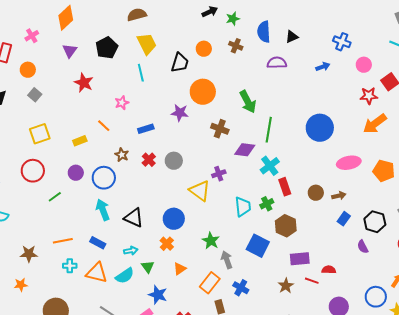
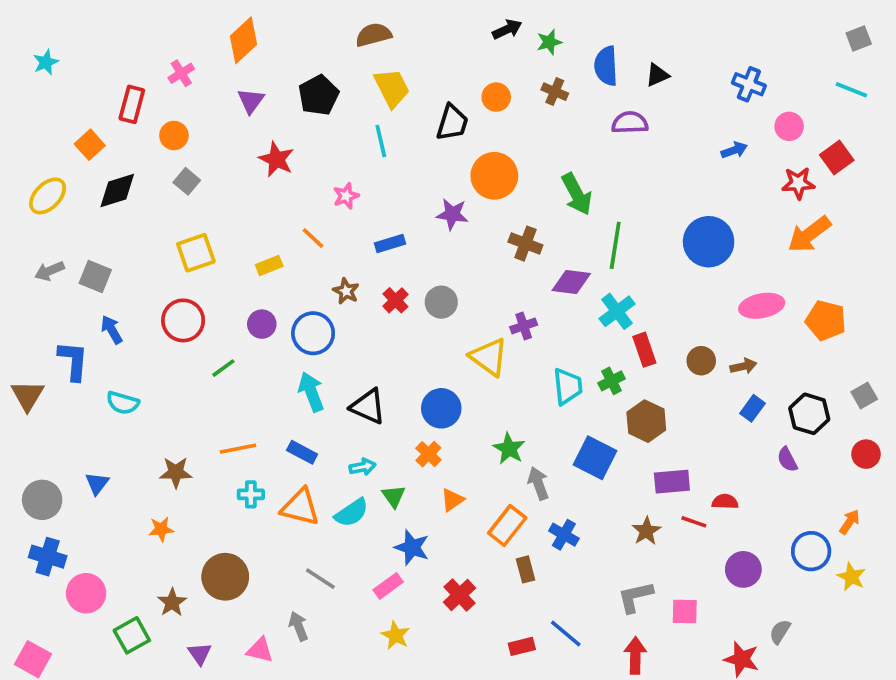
blue arrow: (323, 67) -> (734, 150), moved

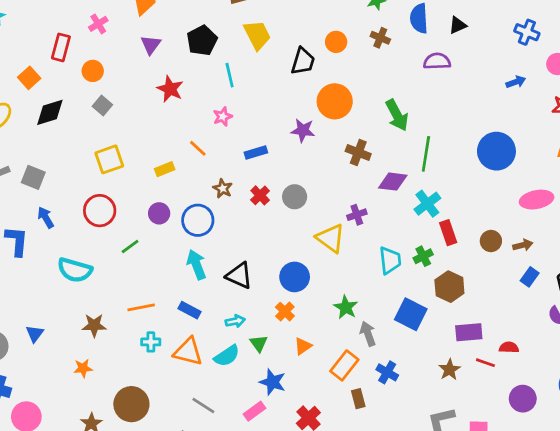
cyan line: (381, 141) -> (230, 75), moved
cyan semicircle: (123, 403) -> (75, 270), moved, size x1.4

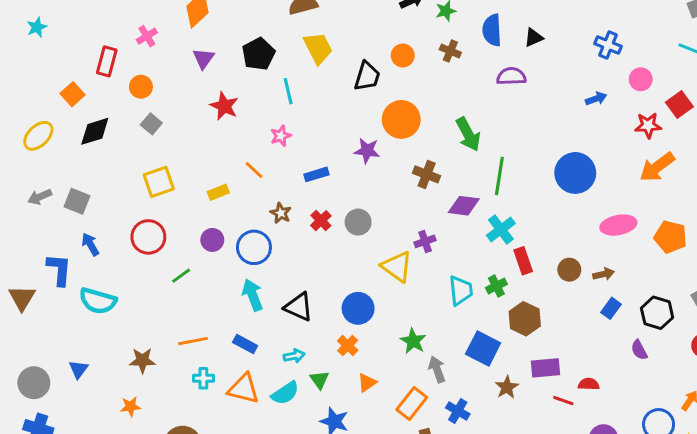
cyan semicircle: (75, 270) -> (98, 301), moved
brown star: (449, 370) -> (507, 387), moved

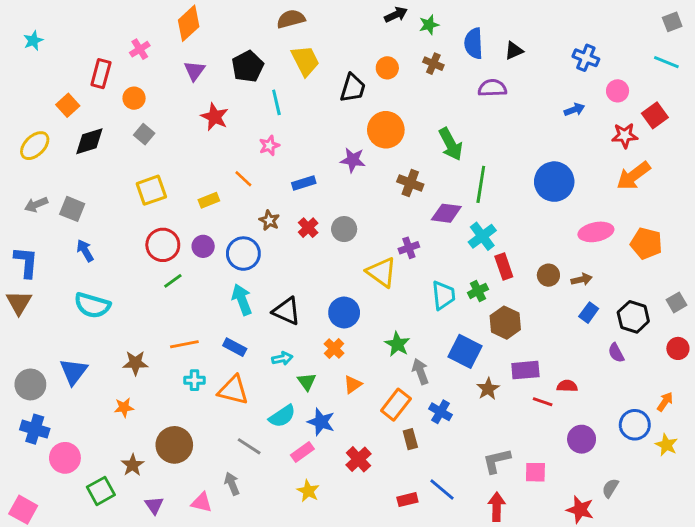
red circle: (148, 237) -> (163, 245), moved
blue L-shape: (59, 270) -> (26, 262), moved
blue triangle: (78, 369) -> (74, 372), size x1.5
cyan semicircle: (285, 393) -> (282, 416), moved

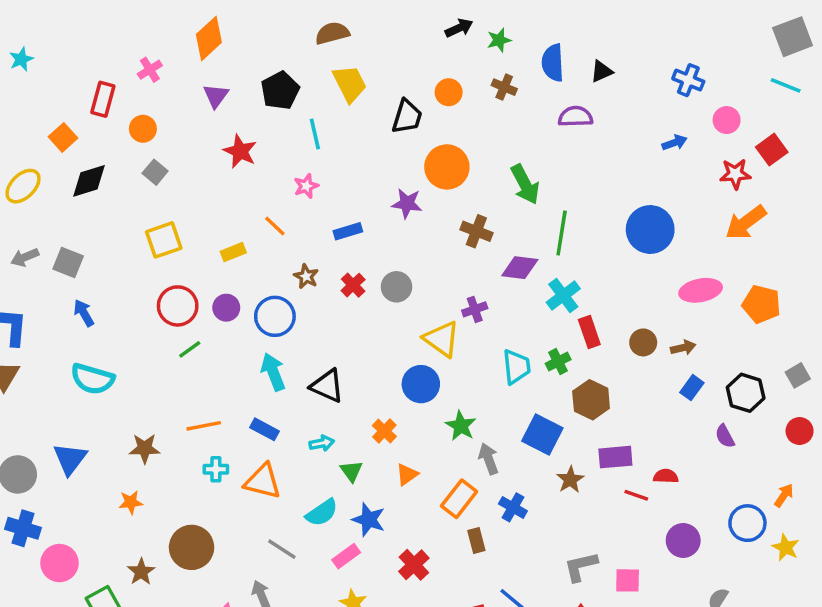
gray square: (672, 22) -> (793, 37), size x1.6
blue circle: (344, 313) -> (421, 384), moved

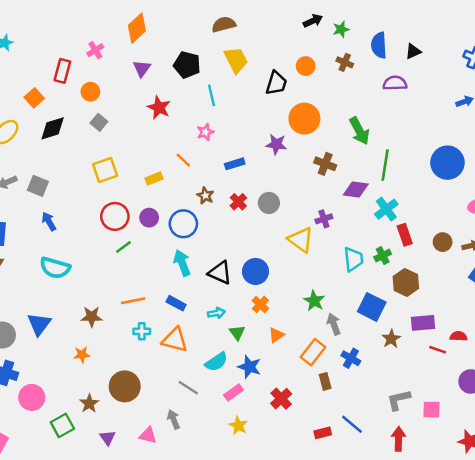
black pentagon: (280, 91) -> (187, 65), turned -30
blue circle: (421, 384) -> (255, 271), moved

